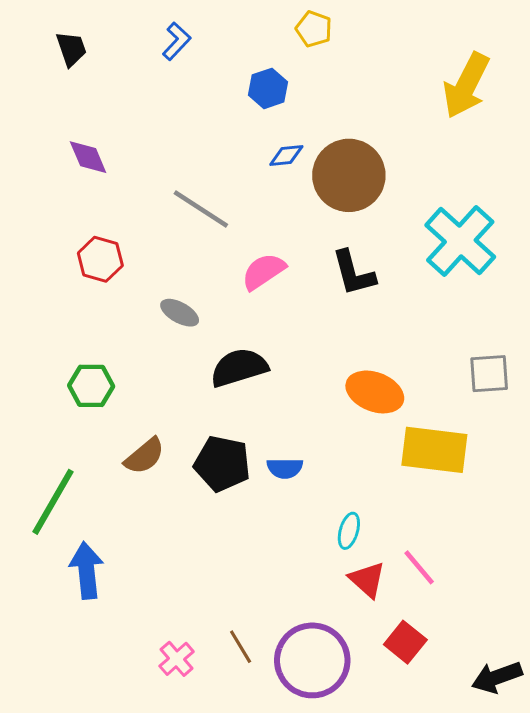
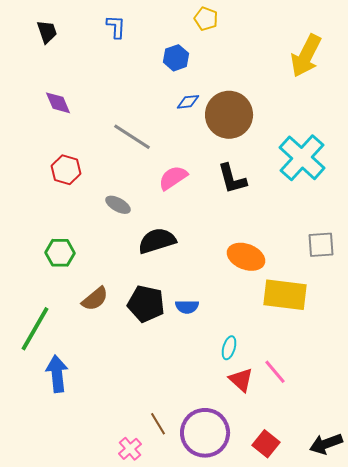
blue L-shape: (177, 41) -> (116, 27), turned -40
red square: (405, 642) -> (266, 444), moved
pink cross: (177, 659) -> (130, 449), moved

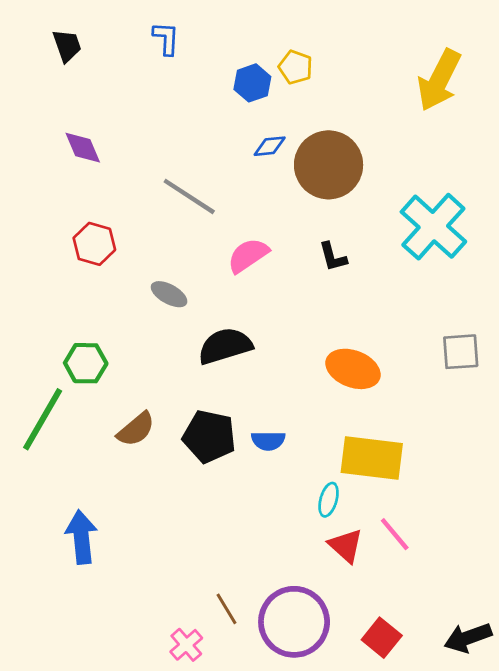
yellow pentagon: (206, 19) -> (295, 67), moved
black L-shape: (232, 179) -> (333, 257), size x0.7
yellow rectangle: (285, 295) -> (372, 458), moved
green line: (35, 329) -> (43, 419), moved

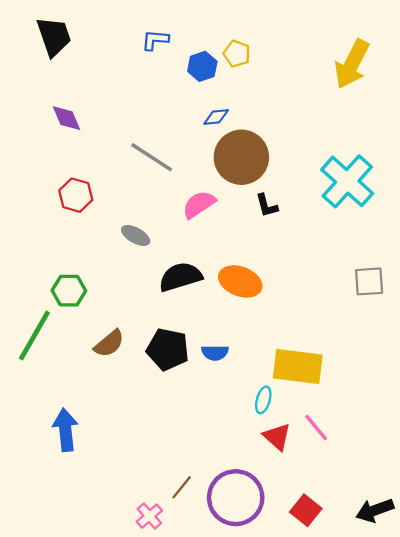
blue L-shape: (166, 38) -> (155, 40), moved, turned -88
black trapezoid: (67, 46) -> (54, 36), size x1.5
brown circle: (329, 165) -> (241, 157), moved
orange ellipse: (353, 369) -> (240, 281), moved
brown line: (227, 609) -> (182, 487), turned 70

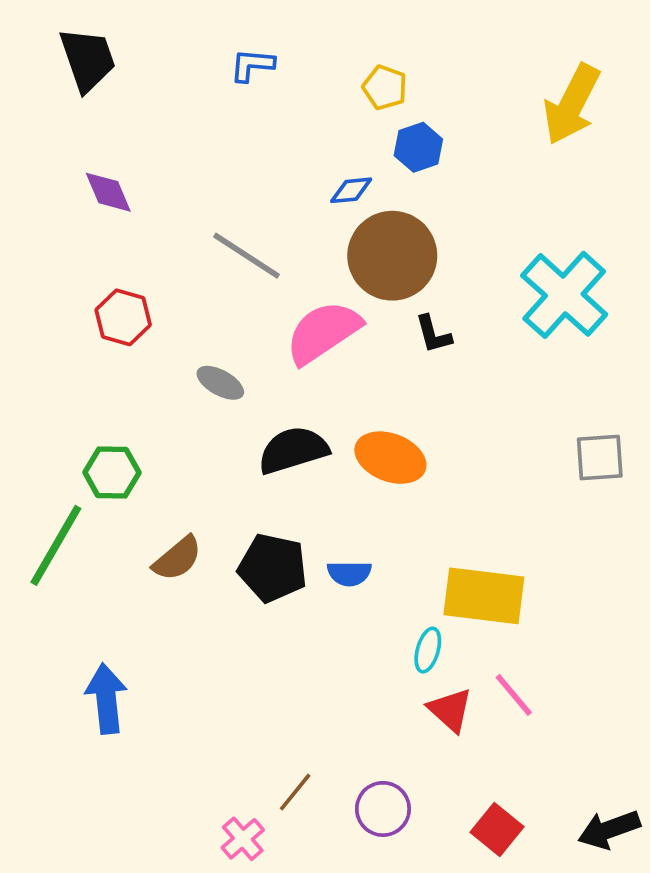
blue hexagon: (202, 66) -> (418, 147), moved
pink semicircle: (199, 204) -> (323, 332), size x1.4
purple circle: (236, 498) -> (383, 809), size x0.6

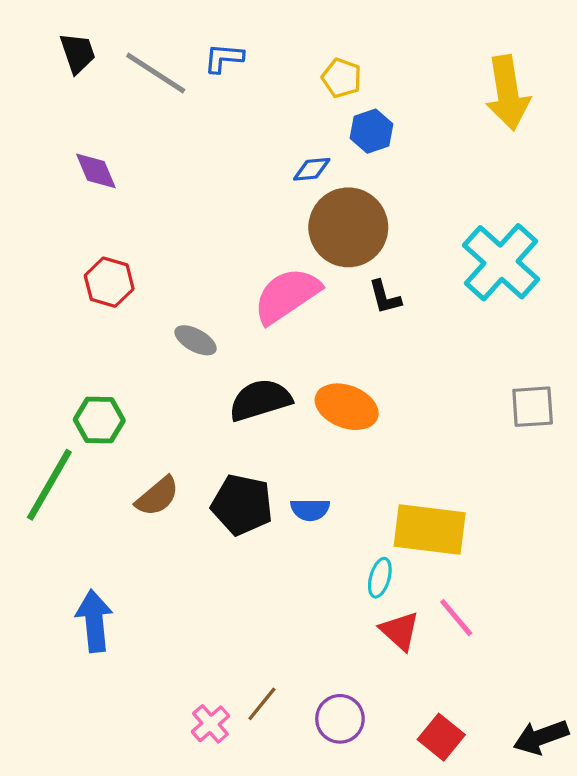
black trapezoid: (88, 59) -> (78, 53), size x0.7
yellow arrow: (572, 104) -> (508, 93), turned -36
gray line: (247, 256) -> (156, 73), moved
pink cross: (243, 839) -> (210, 724), moved

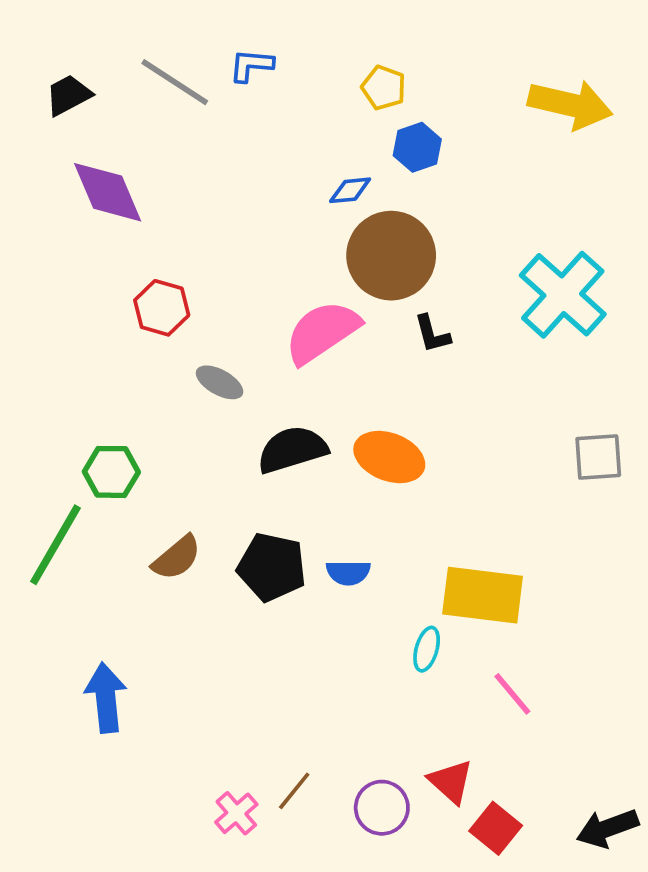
black trapezoid: (78, 53) -> (68, 95), moved, turned -99
yellow arrow: (508, 93) -> (570, 104), turned -68
purple diamond: (96, 171) -> (108, 192), size x1.5
red hexagon: (109, 282) -> (162, 308), moved
red triangle: (400, 631) -> (451, 782), moved

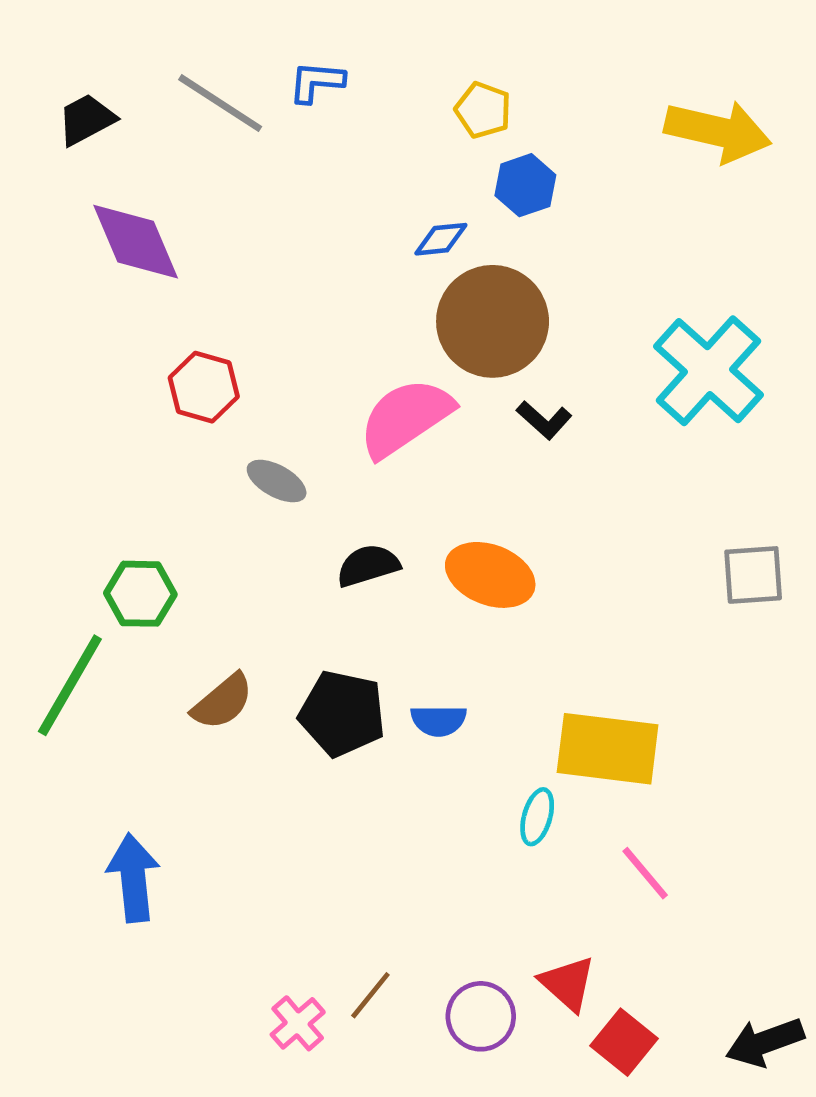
black L-shape: (432, 334) -> (544, 420), turned -33
black semicircle: (292, 450) -> (368, 566), size x0.7

